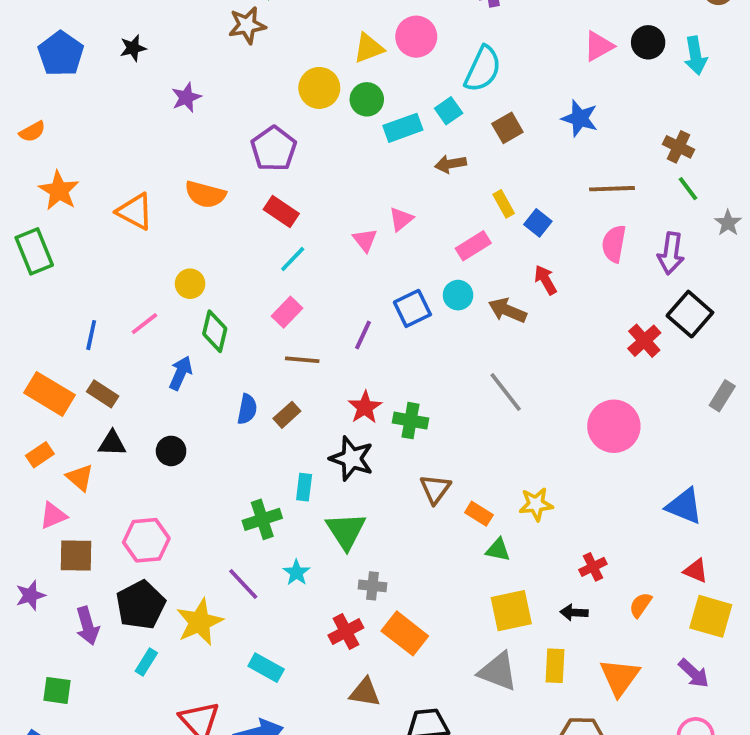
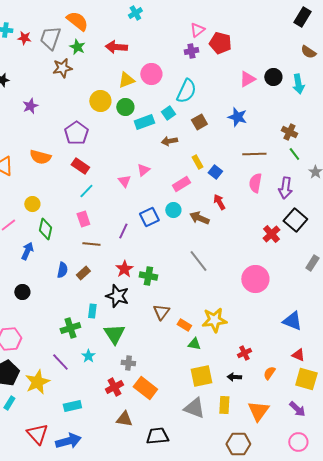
pink rectangle: (287, 312) -> (83, 219), turned -63
yellow star: (536, 504) -> (214, 320), size x1.4
cyan rectangle: (266, 668) -> (72, 406), turned -42

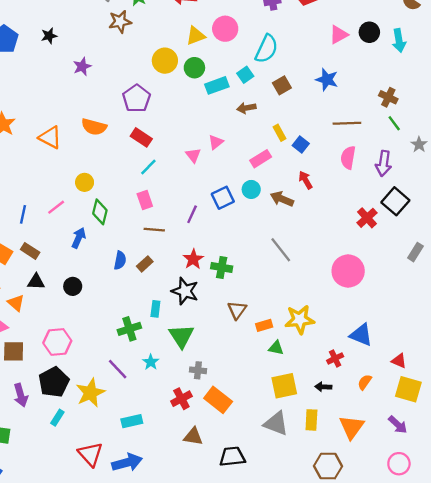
blue triangle: (292, 321) -> (361, 335), moved
orange rectangle: (184, 325) -> (264, 325), turned -48

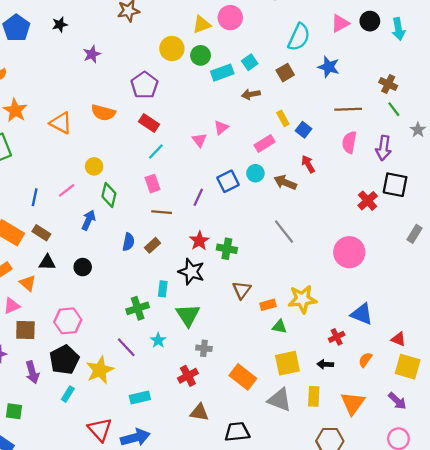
cyan semicircle: (267, 49) -> (299, 37), moved
black square: (395, 201) -> (395, 185), turned -30
orange rectangle: (218, 400) -> (243, 377), moved

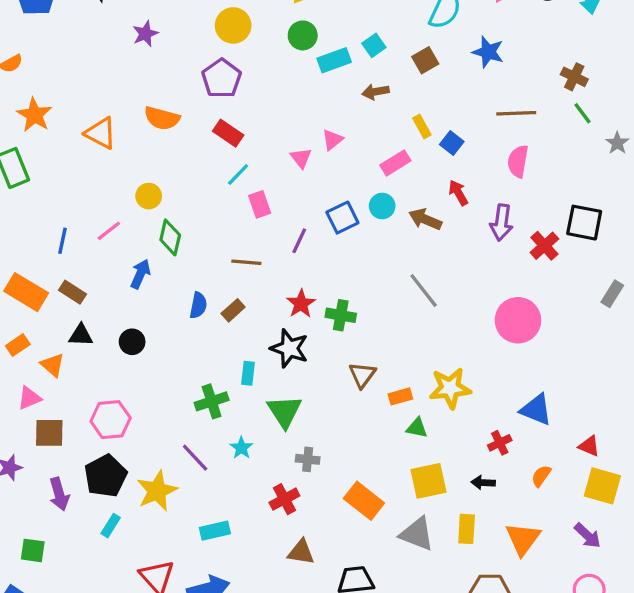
yellow circle: (172, 49) -> (233, 25), moved
purple arrow: (384, 148) -> (501, 223), moved
pink rectangle: (152, 184) -> (260, 204), moved

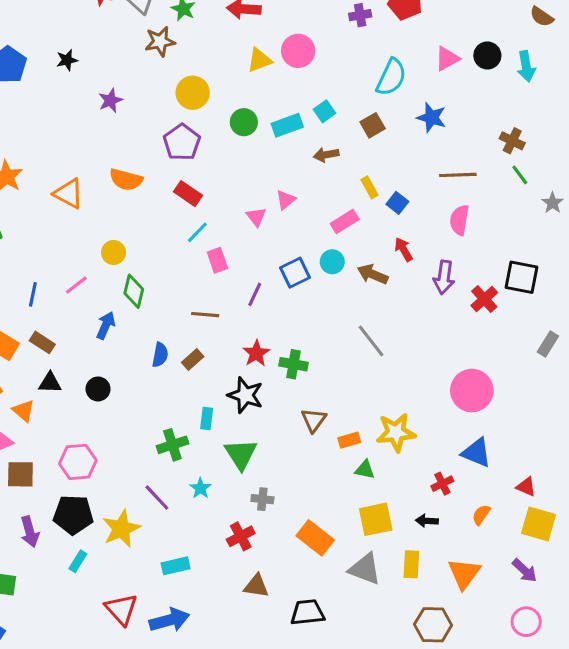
green circle: (303, 35) -> (244, 122), moved
pink circle: (518, 320) -> (472, 391), moved
black pentagon: (106, 476) -> (73, 515), turned 30

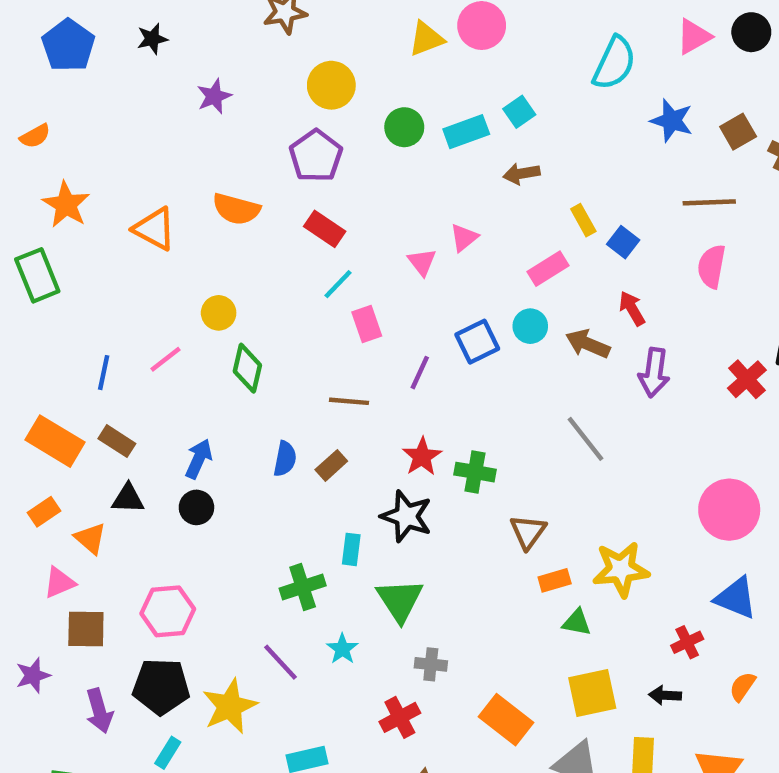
brown square: (373, 125) -> (738, 132), moved
purple arrow: (444, 277) -> (654, 373), moved
blue arrow: (106, 325) -> (199, 459), moved
brown triangle: (314, 420) -> (528, 532), moved

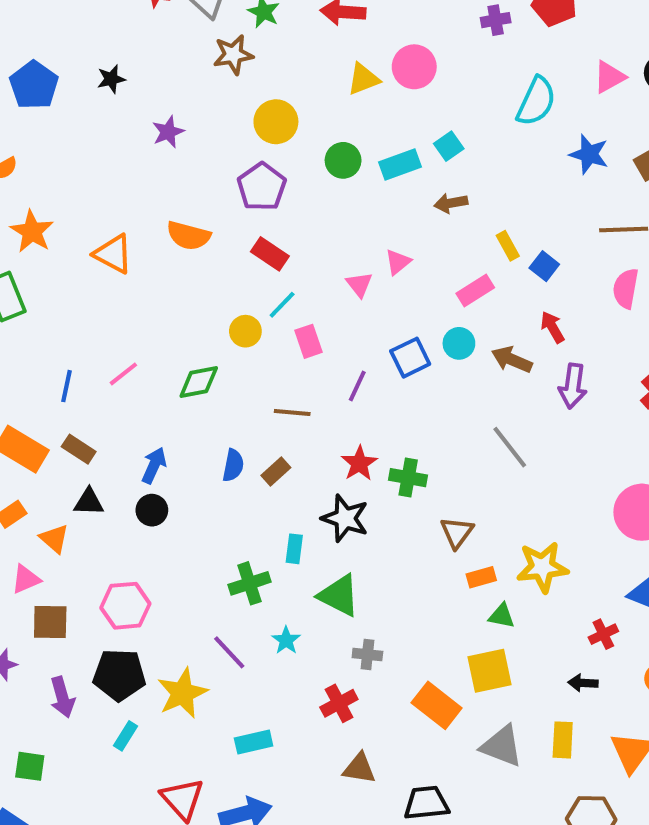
yellow circle: (219, 313) -> (245, 331), moved
green diamond: (247, 368) -> (199, 382), turned 66
green triangle: (400, 600) -> (339, 596), turned -30
yellow square: (592, 693) -> (489, 671), moved

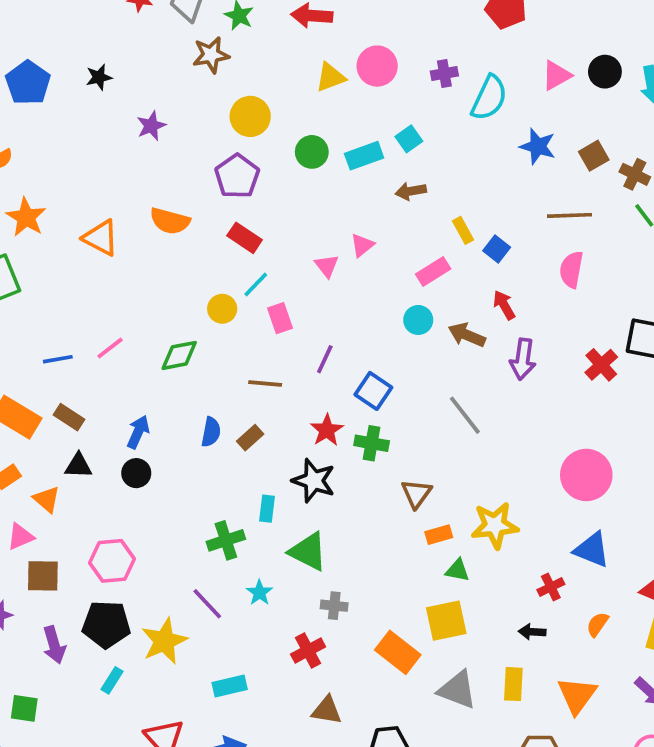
purple cross: (496, 20) -> (444, 73), moved
blue square: (410, 358) -> (373, 391), moved, turned -30
blue line: (66, 386) -> (58, 359), turned 68

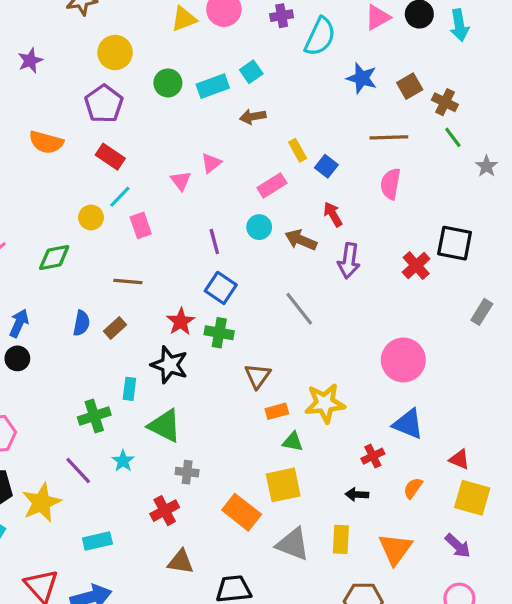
purple line: (325, 359) -> (214, 241), moved, turned -40

